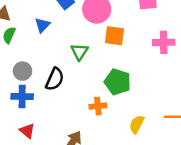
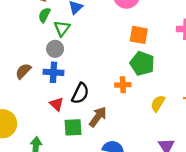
orange square: (114, 36) -> (139, 35), moved
green triangle: (79, 52) -> (62, 28), moved
black semicircle: (55, 79) -> (80, 93), moved

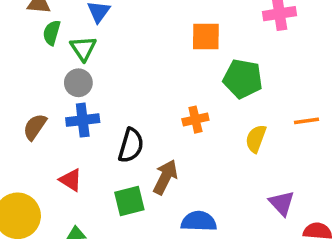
green pentagon: (142, 63) -> (243, 79), moved
red triangle: (57, 104) -> (71, 180), moved

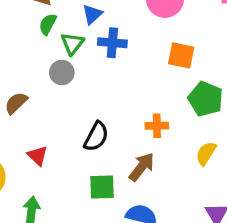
blue cross: (83, 120) -> (112, 43), moved
brown arrow: (165, 177) -> (142, 167), moved
green square: (129, 201) -> (102, 187), moved

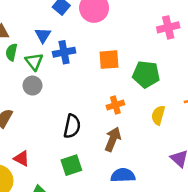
orange square: (181, 55) -> (109, 60), moved
red triangle: (38, 156) -> (22, 158), moved
green square: (102, 187) -> (71, 165), moved

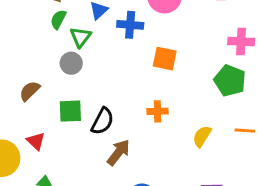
blue cross: (64, 52) -> (130, 25), moved
green pentagon: (146, 74) -> (230, 81), moved
brown arrow: (113, 139) -> (118, 152), moved
green square: (71, 165) -> (70, 111), moved

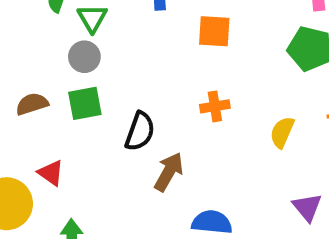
brown semicircle: (30, 91) -> (32, 104), turned 35
green square: (70, 111) -> (85, 103), moved

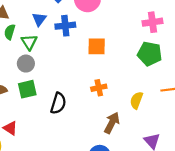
brown arrow: (169, 172) -> (112, 123), moved

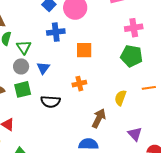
blue triangle: (39, 19) -> (43, 68), moved
orange cross: (99, 88) -> (79, 84), moved
black semicircle: (58, 103) -> (51, 102), turned 78

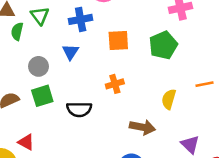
green triangle: (24, 47) -> (40, 16), moved
green pentagon: (132, 56) -> (163, 45), moved, turned -30
blue triangle: (43, 68) -> (70, 52), moved
brown arrow: (99, 118) -> (142, 127), turned 78

